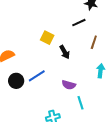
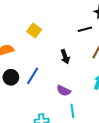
yellow square: (47, 38) -> (34, 31), moved
blue line: (37, 76) -> (33, 76), turned -36

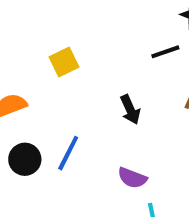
yellow square: (34, 31) -> (64, 62), turned 32

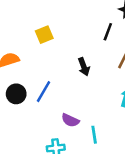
black line: (165, 52) -> (108, 32), turned -54
purple semicircle: (132, 178) -> (70, 120), moved

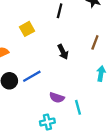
black line: (108, 32) -> (60, 11), moved
blue line: (43, 92) -> (32, 76), turned 36

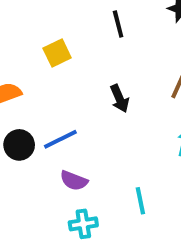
black line: (60, 11) -> (118, 24), turned -32
purple semicircle: (57, 98) -> (74, 181), moved

